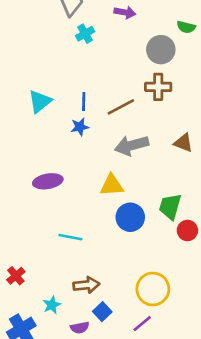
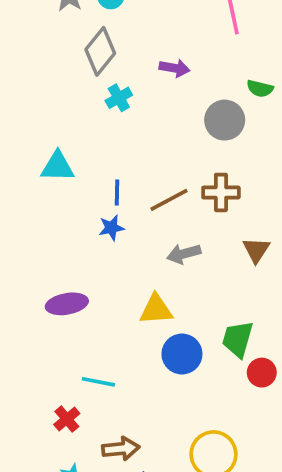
brown cross: (158, 87) -> (221, 192), moved
cyan triangle: (40, 102) -> (58, 166), moved, turned 40
brown triangle: (183, 143) -> (256, 250), turned 42
gray arrow: (132, 145) -> (184, 254), size x0.7
red cross: (16, 276) -> (67, 419), moved

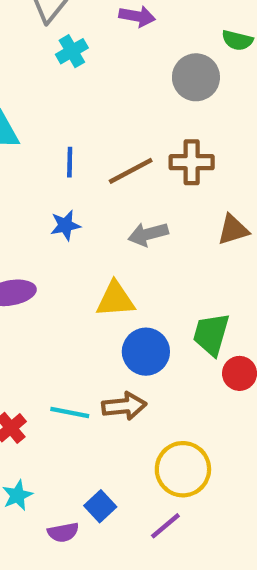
blue star: (111, 228) -> (65, 225), moved
brown triangle: (256, 250) -> (233, 230), turned 40
cyan line: (98, 382) -> (70, 413), moved
brown arrow: (121, 449) -> (124, 406), moved

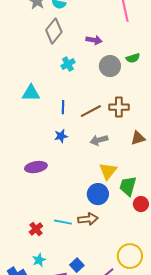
green semicircle: (237, 40) -> (133, 58), moved, turned -32
cyan cross: (72, 51) -> (68, 64), moved
gray circle: (196, 77) -> (110, 66), moved
yellow triangle: (115, 299) -> (108, 171), moved, turned -48
yellow circle: (183, 469) -> (130, 256), moved

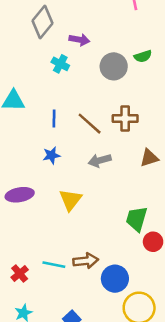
purple arrow: (94, 40) -> (79, 40), moved
cyan cross: (68, 64) -> (60, 64), turned -32
brown line: (91, 111) -> (90, 124), turned 70
yellow triangle: (108, 171) -> (70, 200), moved
blue circle: (98, 194) -> (115, 279), moved

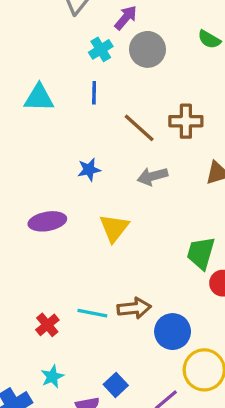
purple arrow: (79, 40) -> (126, 18), turned -60
green semicircle: (143, 56) -> (209, 39), turned 48
cyan cross: (60, 64) -> (101, 49), turned 30
gray circle: (114, 66) -> (147, 49), moved
blue line: (54, 118) -> (94, 93), moved

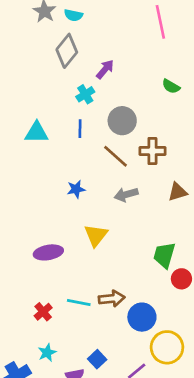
gray circle: (147, 49) -> (122, 121), moved
purple ellipse: (47, 221) -> (48, 252), moved

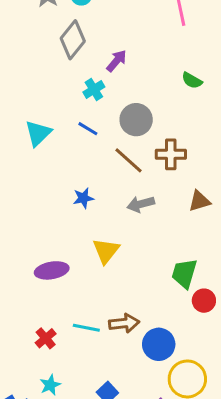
blue line: (80, 129) -> (88, 129), turned -60
cyan triangle: (37, 133) -> (38, 133), turned -45

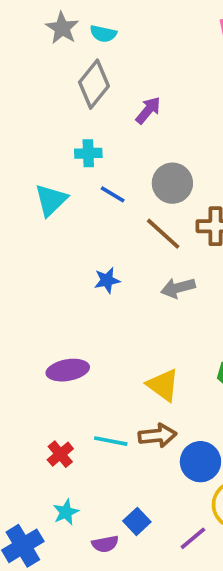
cyan cross: (94, 89) -> (88, 153), moved, turned 30
yellow triangle: (106, 251) -> (163, 385), moved, turned -32

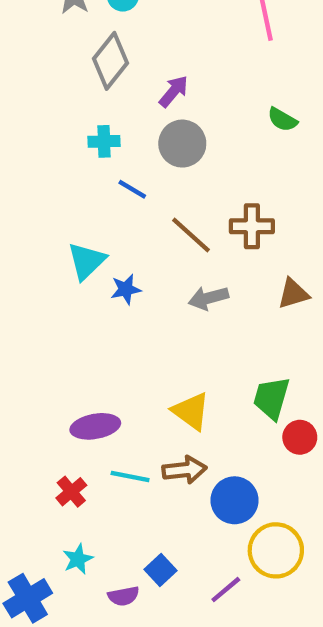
gray circle: (172, 183) -> (182, 144), moved
cyan triangle: (51, 200) -> (87, 261), moved
purple ellipse: (68, 370) -> (95, 426), moved

